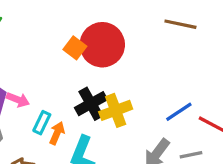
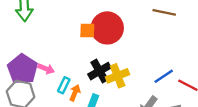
orange square: (75, 48) -> (87, 30), turned -35

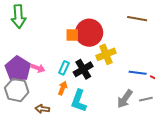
yellow cross: (118, 76) -> (106, 54), moved
blue line: (164, 76) -> (138, 73), turned 42
cyan rectangle: (64, 85) -> (64, 68), moved

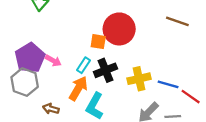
orange square: (72, 35) -> (98, 42), moved
yellow cross: (106, 54) -> (139, 79), moved
orange arrow: (63, 88) -> (78, 88), size x1.5

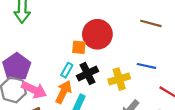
pink arrow: (53, 61) -> (34, 90), moved, size x1.6
blue line: (168, 84) -> (146, 66), moved

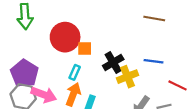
red circle: (97, 34) -> (65, 37), moved
black cross: (88, 74) -> (113, 62), moved

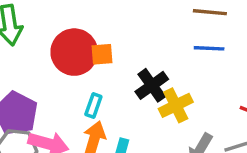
orange square: (85, 49) -> (102, 54), moved
blue line: (154, 61) -> (209, 48), moved

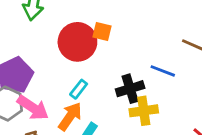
blue line: (209, 48) -> (163, 71), moved
orange square: (102, 54) -> (102, 31), moved

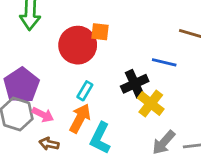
pink arrow: (33, 108) -> (43, 115), size x0.7
yellow cross: (144, 111) -> (151, 103), turned -36

